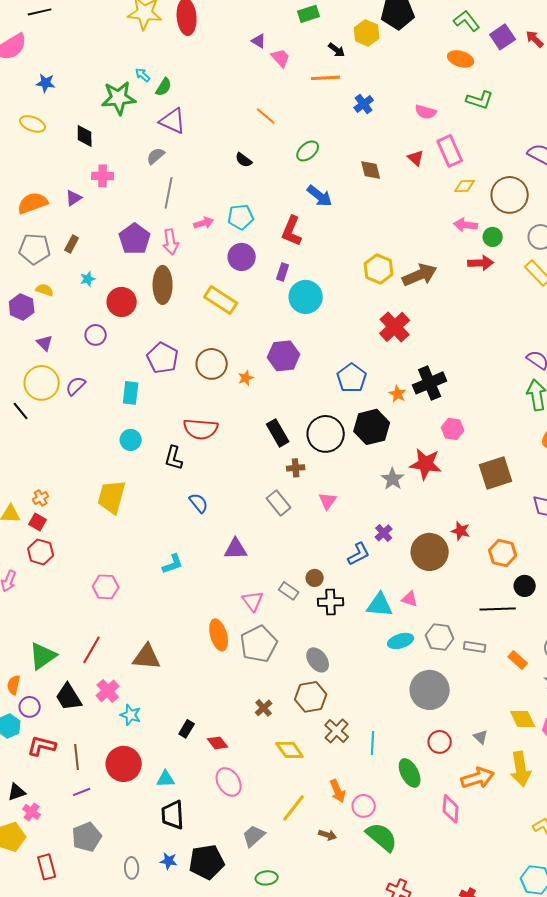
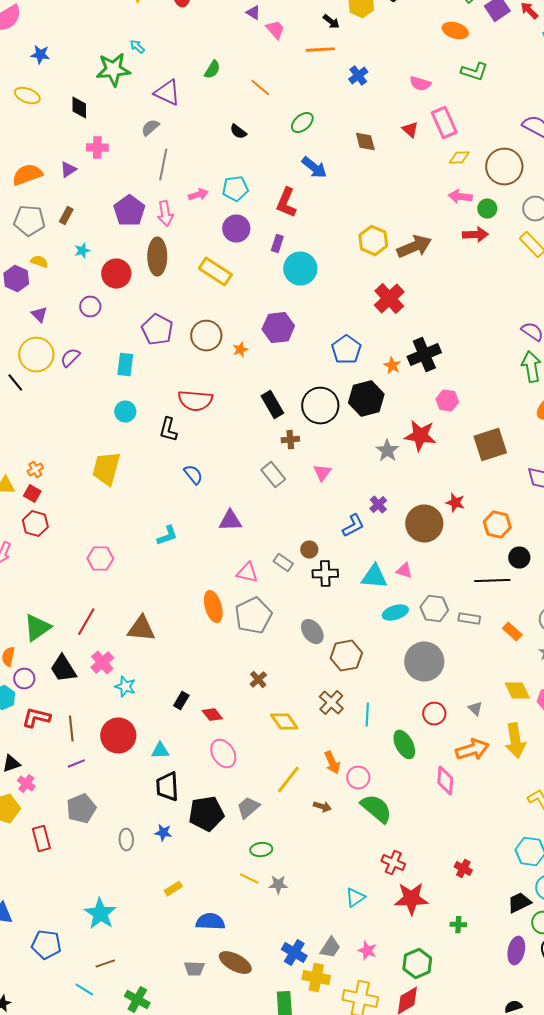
green semicircle: (164, 87) -> (212, 70), moved
pink triangle: (253, 601) -> (247, 573), turned -40
brown hexagon: (311, 697) -> (346, 656), moved
black pentagon: (207, 862) -> (206, 814), moved

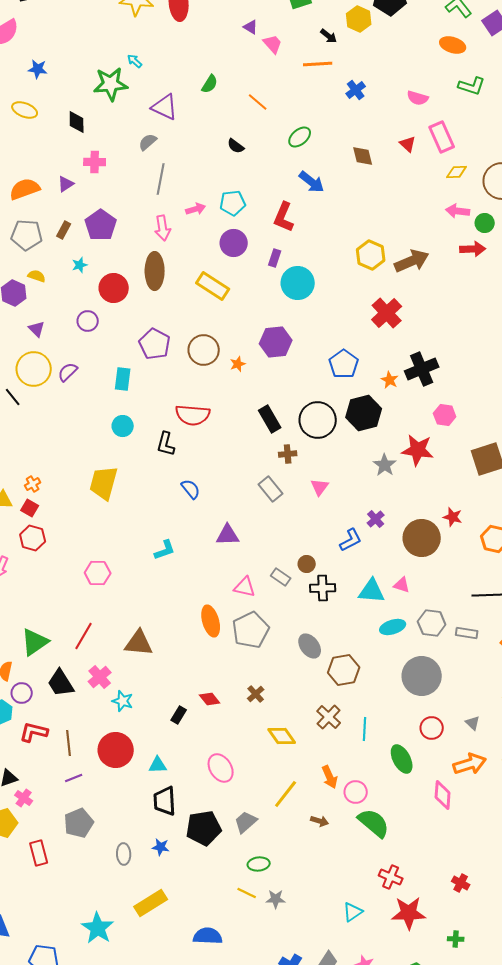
purple pentagon: (129, 211) -> (101, 225), moved
red diamond: (212, 715) -> (210, 699), moved
yellow rectangle: (173, 889) -> (151, 903), moved, size x1.8

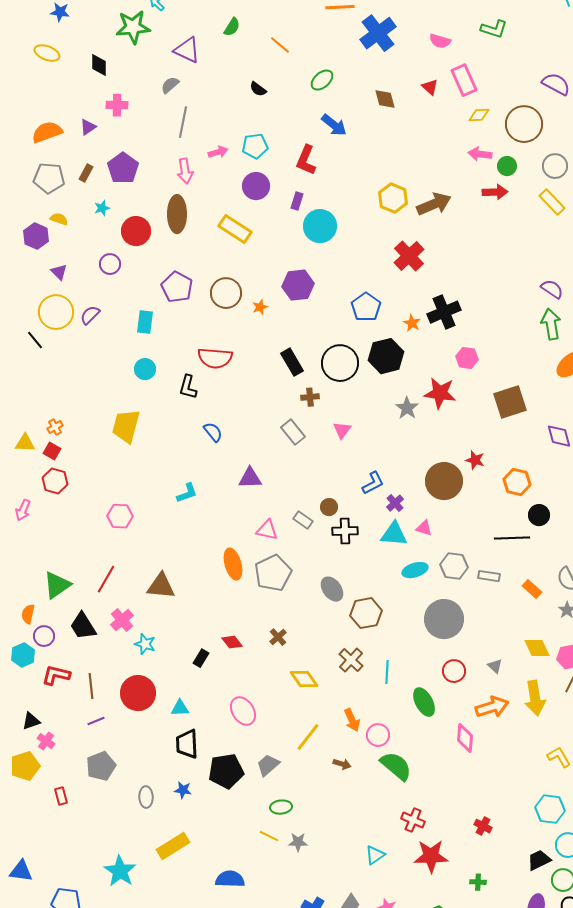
blue cross: (356, 90) -> (378, 33), size x1.8
purple cross: (376, 519) -> (395, 503), moved
red rectangle: (39, 853) -> (61, 796), size x0.7

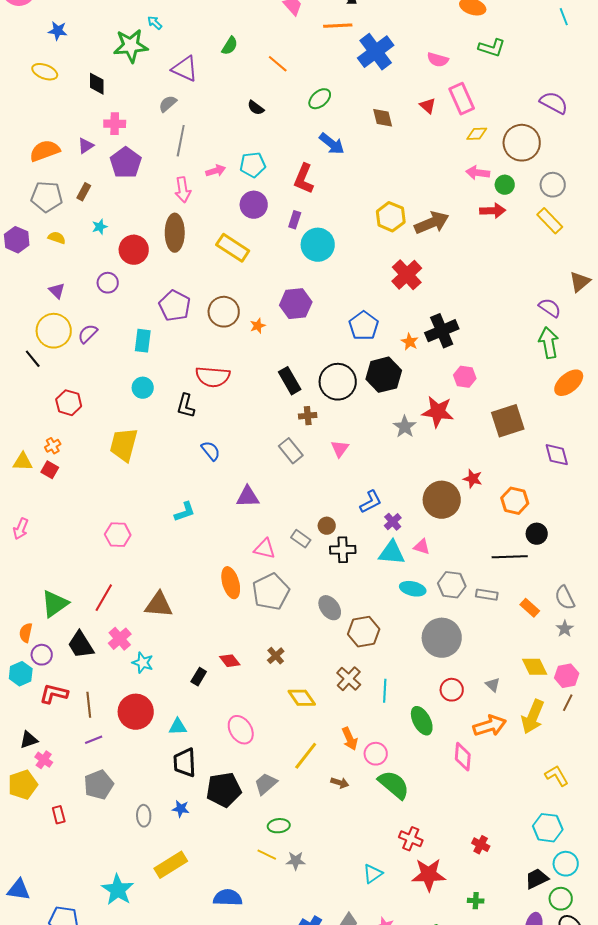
purple pentagon: (123, 168) -> (126, 163), moved
purple hexagon: (36, 236) -> (17, 240), moved
red hexagon: (55, 481) -> (69, 403), moved
cyan ellipse: (415, 570) -> (413, 589), turned 30
yellow arrow: (535, 698) -> (533, 717), turned 32

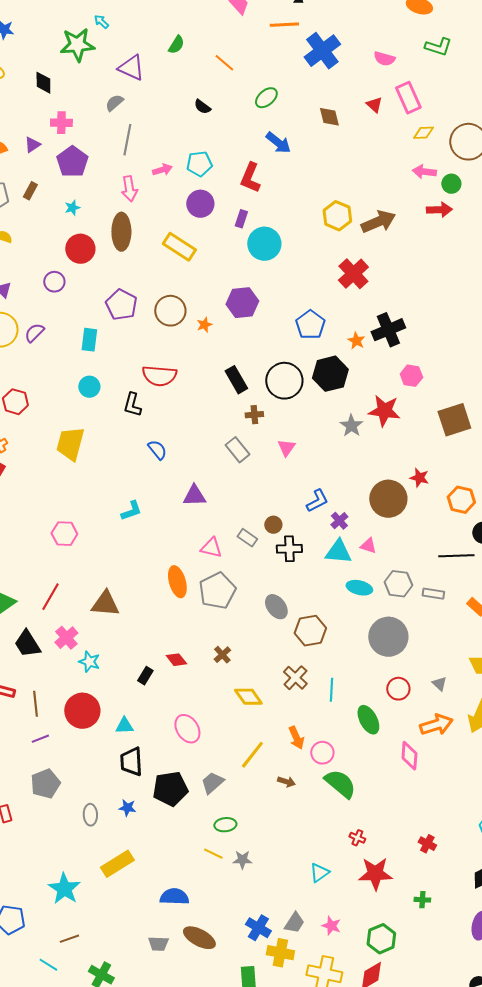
cyan star: (100, 227) -> (72, 208), moved
red cross: (411, 839) -> (357, 838), size x0.7

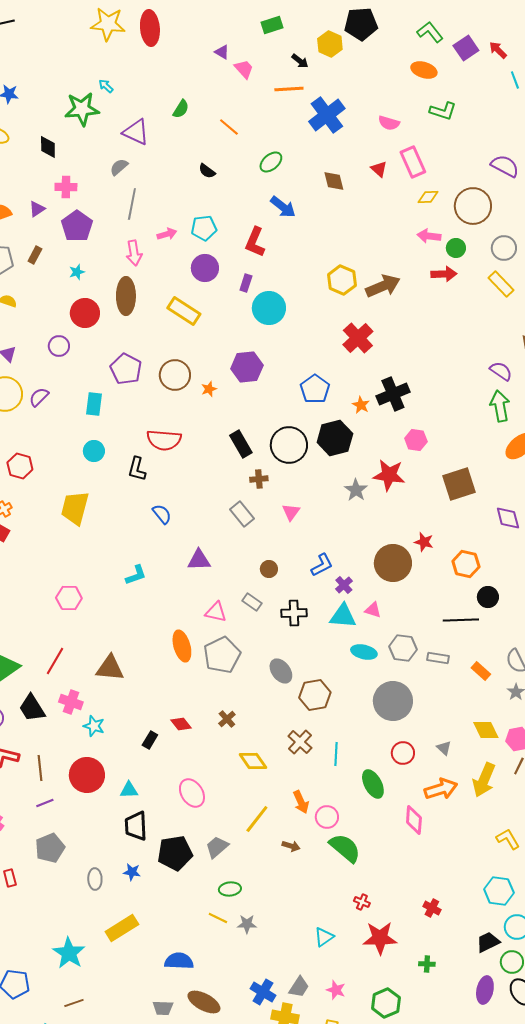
brown circle: (273, 525) -> (269, 569), moved
pink cross: (66, 638) -> (71, 702), turned -30

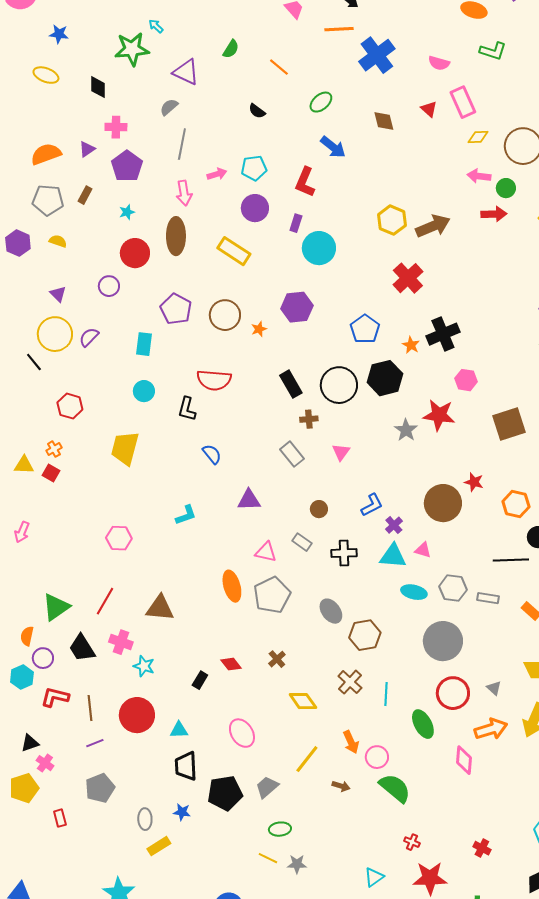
red circle: (403, 753) -> (453, 693), size x1.4
yellow rectangle: (122, 928) -> (159, 846), moved, size x0.7

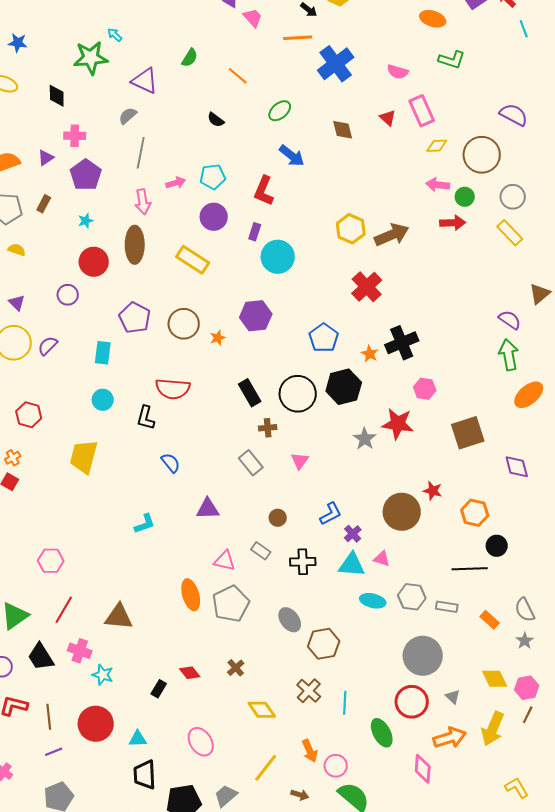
pink hexagon: (119, 538) -> (51, 561), moved
gray circle: (443, 641) -> (423, 656), moved

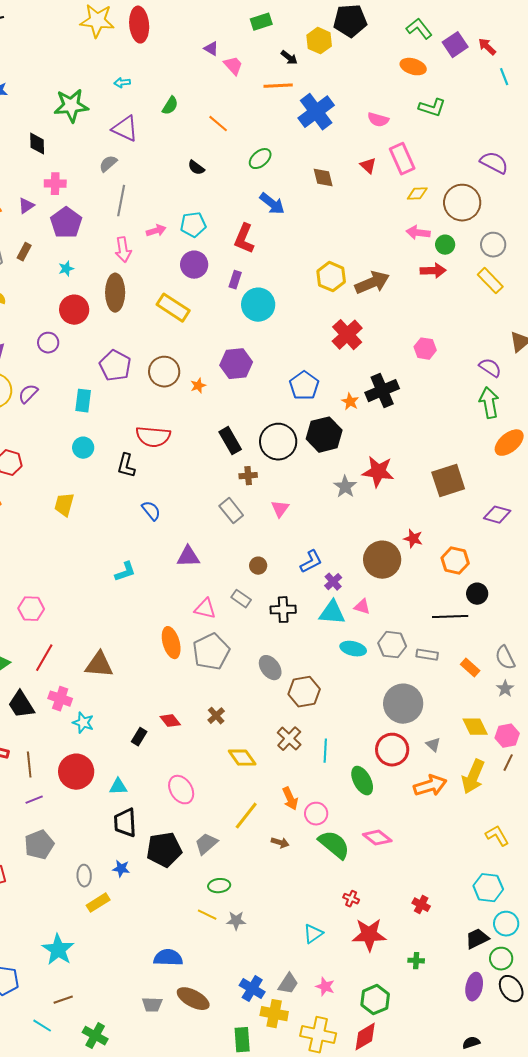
cyan arrow: (115, 35) -> (122, 83), moved, turned -49
pink hexagon: (425, 389) -> (425, 349), moved
yellow trapezoid: (84, 457) -> (64, 505), size x0.7
purple diamond: (517, 467) -> (497, 515), turned -60
pink diamond: (423, 769) -> (377, 838), moved, turned -56

